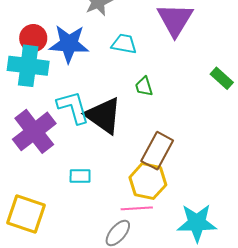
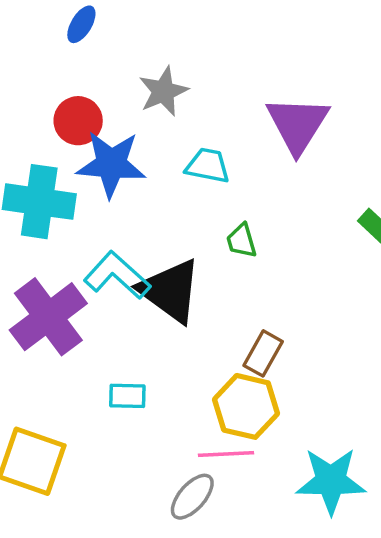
red circle: (33, 38) -> (78, 121), moved
cyan L-shape: (73, 107) -> (117, 275), turned -33
brown rectangle: (157, 151) -> (263, 353), size x0.7

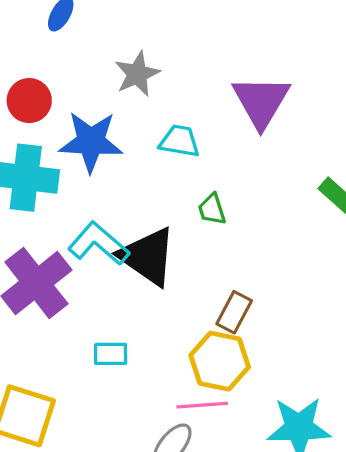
red circle: (78, 121) -> (29, 101), moved

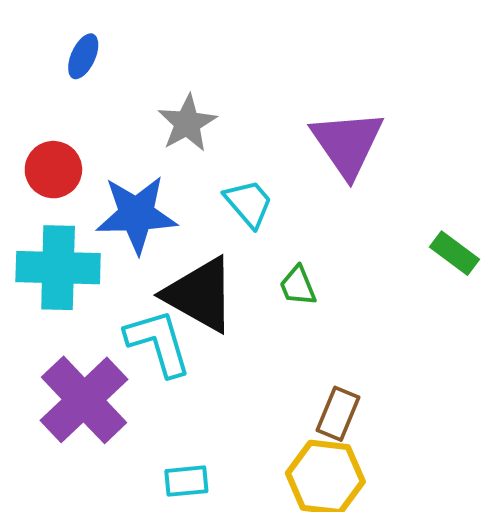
cyan trapezoid: (179, 141) -> (249, 203), turned 45
cyan L-shape: (99, 244) -> (158, 343), turned 38
black triangle: (148, 257) -> (200, 295), moved

